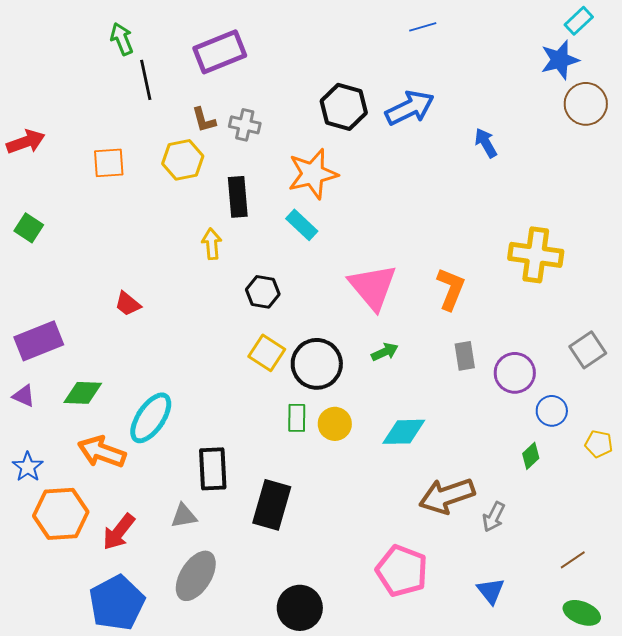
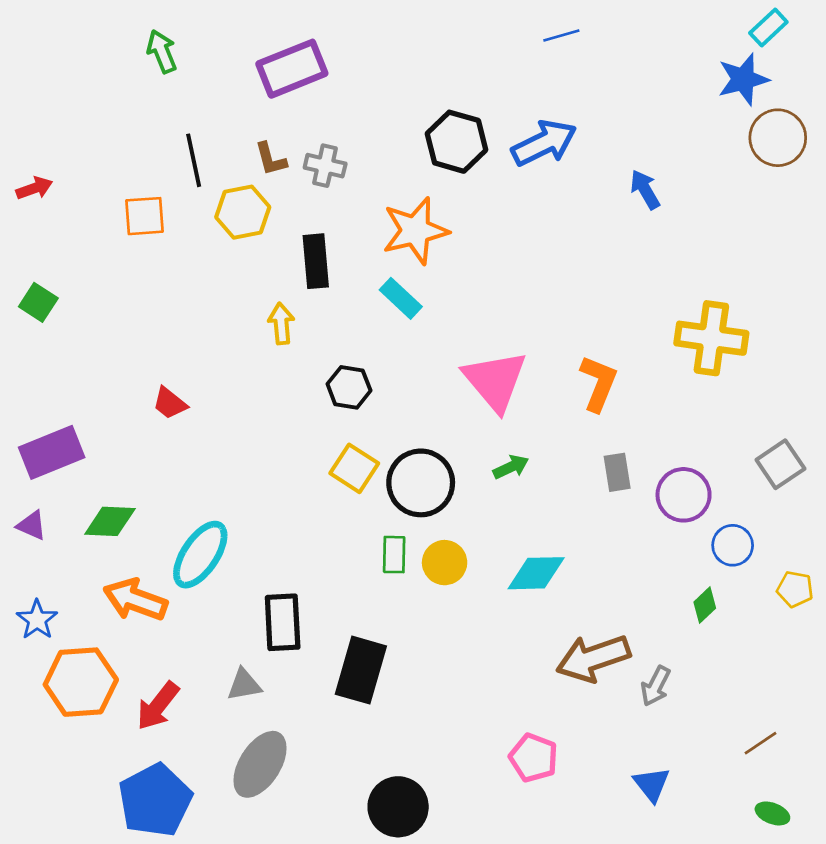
black line: (146, 80) -> (194, 160), moved
red arrow: (26, 142) -> (34, 188), size x0.7
pink pentagon: (402, 571) -> (533, 758), size x0.7
green ellipse: (582, 613) -> (772, 813), size x0.7

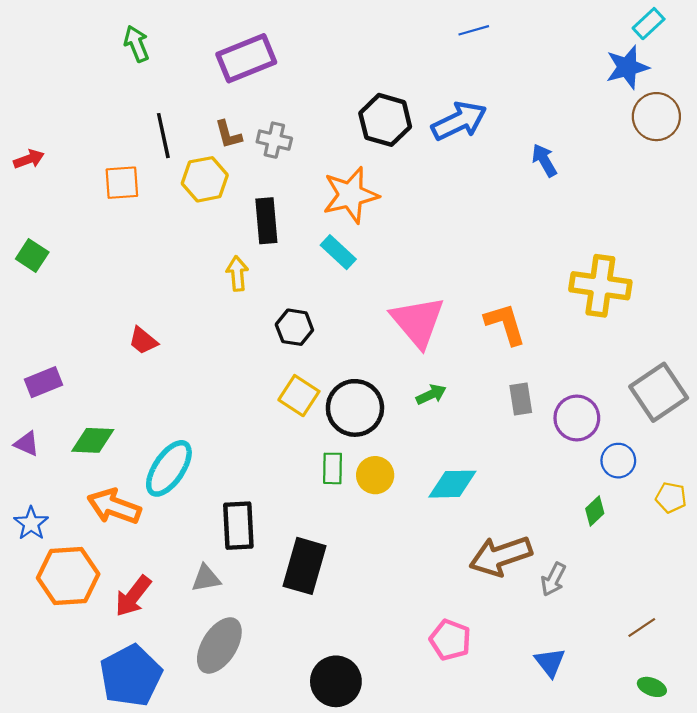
orange L-shape: (599, 383) -> (505, 324), turned -39
purple rectangle: (52, 452) -> (43, 382), size x0.7
gray square: (780, 464) -> (659, 392), size x1.4

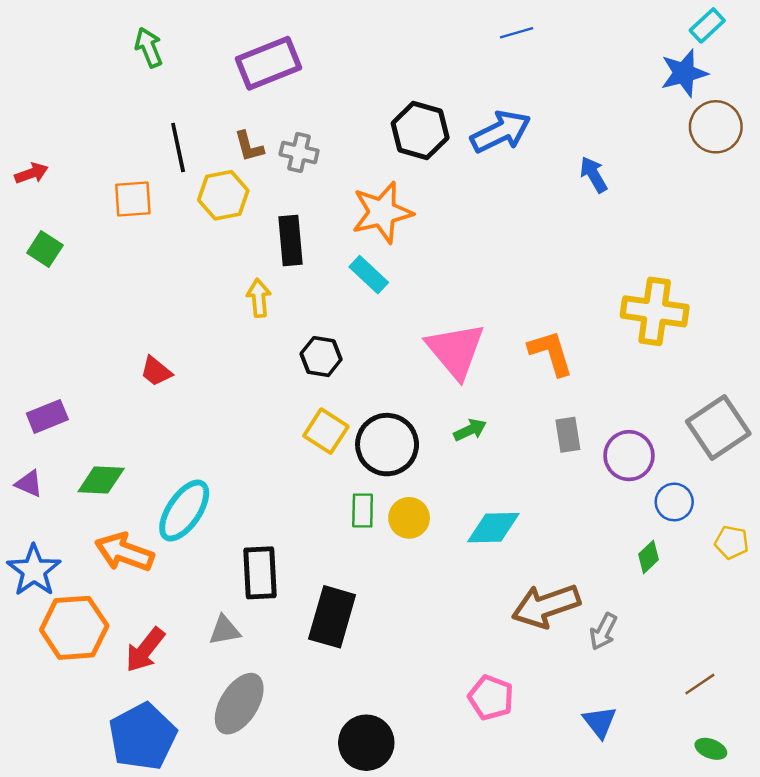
green square: (32, 256) -> (45, 249), moved
blue star: (31, 523) -> (34, 570), size x1.4

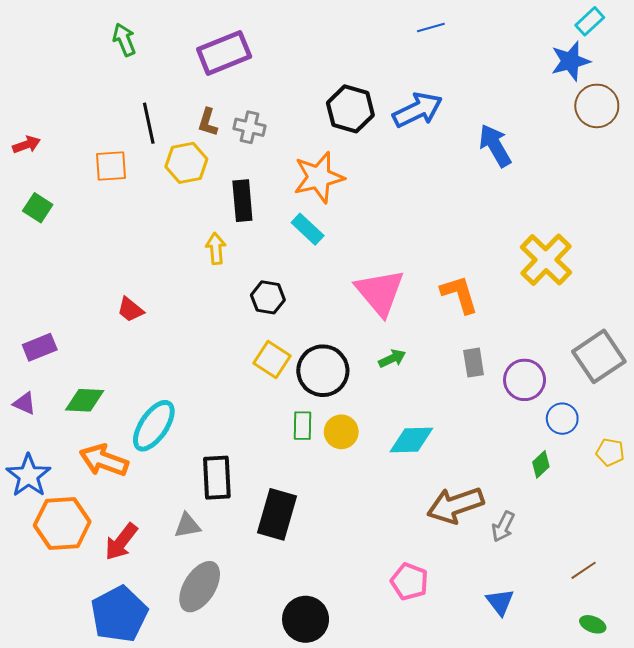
brown L-shape: (249, 146) -> (208, 122), turned 32
blue arrow: (594, 174) -> (495, 146), size x1.4
yellow cross: (655, 311) -> (546, 260), turned 36

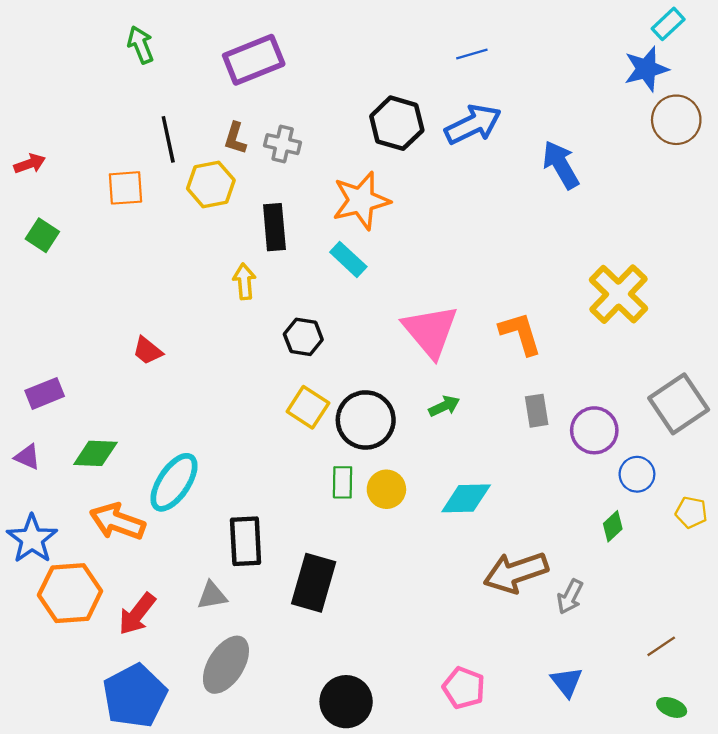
blue line: (431, 27) -> (472, 54), moved
pink pentagon: (409, 582) -> (464, 688), moved

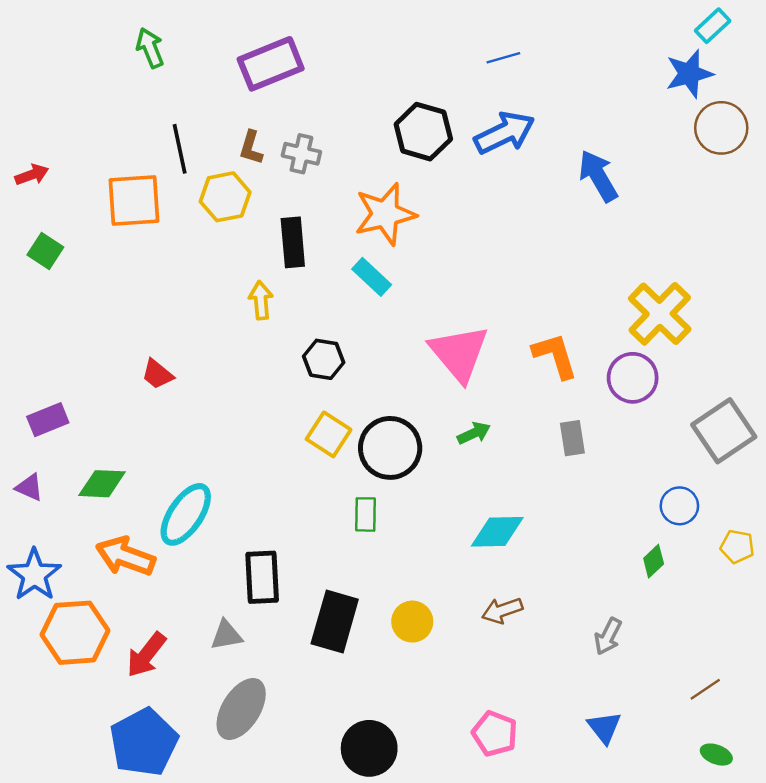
orange square: (125, 188) -> (134, 201), size x1.4
purple circle: (594, 430) -> (633, 378), moved
yellow circle: (386, 489) -> (412, 622), moved
brown arrow: (516, 572) -> (502, 610), moved, size x0.6

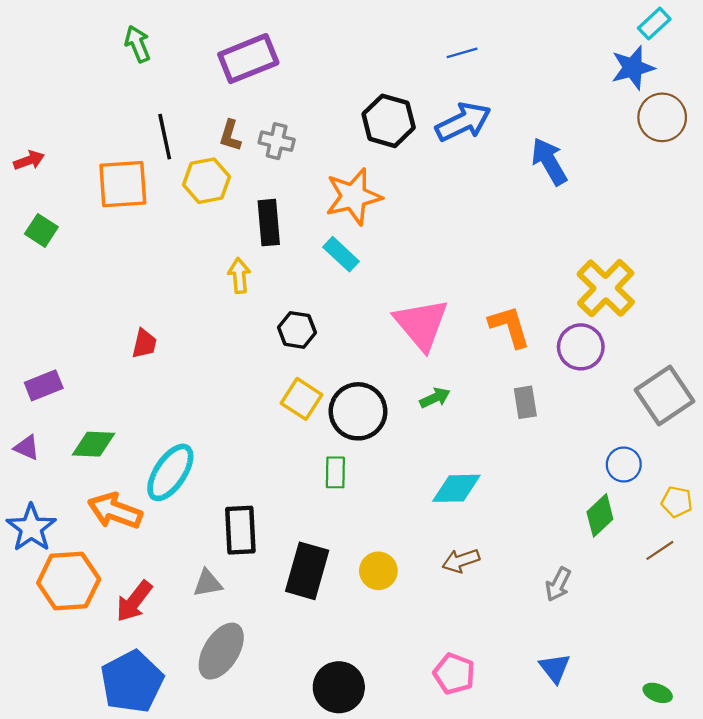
red trapezoid: (157, 374) -> (144, 344), turned -116
green diamond: (654, 561) -> (600, 515), size x1.4
brown line: (705, 689) -> (660, 550), moved

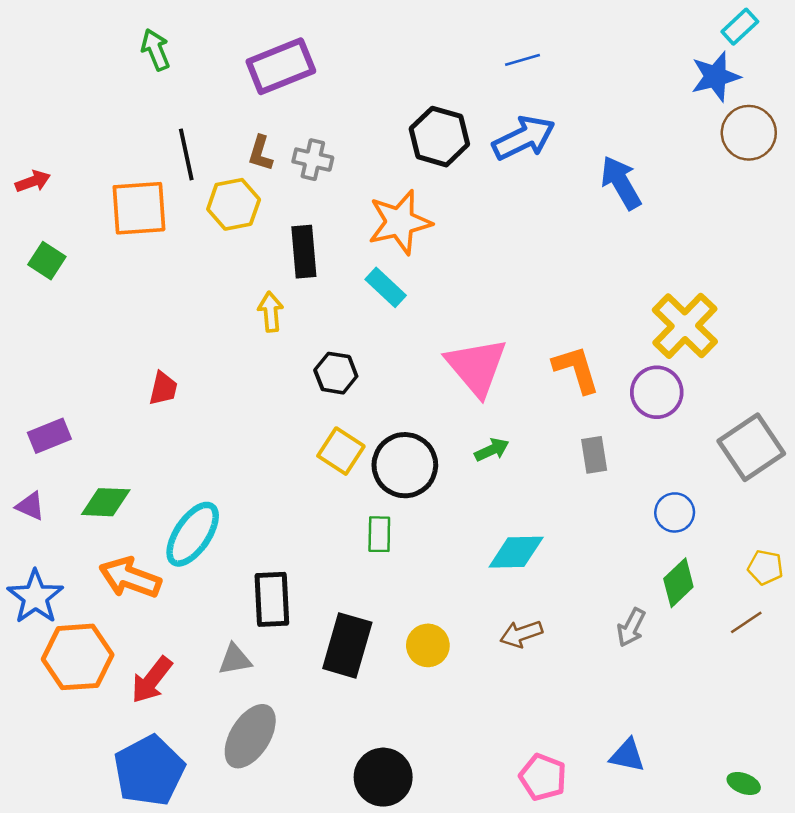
blue circle: (624, 465) -> (675, 512), moved
gray arrow: (558, 584) -> (631, 628), moved
blue triangle: (555, 668) -> (627, 755), turned -40
pink pentagon: (454, 674) -> (543, 777), moved

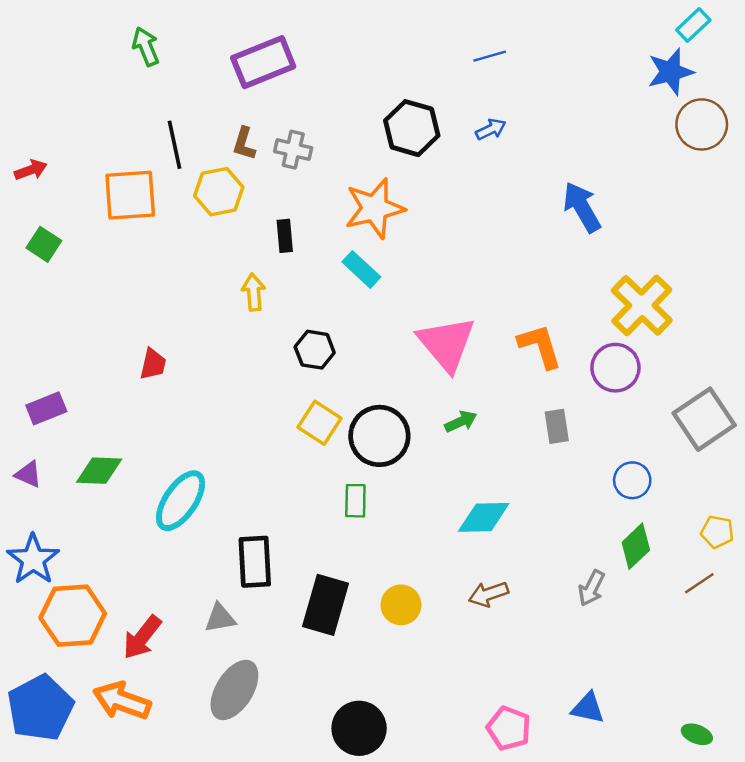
blue arrow: (524, 138) -> (491, 129), size x0.5
blue arrow: (621, 183) -> (582, 207), moved
black rectangle: (304, 252) -> (285, 236), size x0.7
orange arrow: (130, 578) -> (122, 701), moved
blue pentagon: (149, 771) -> (40, 708), moved

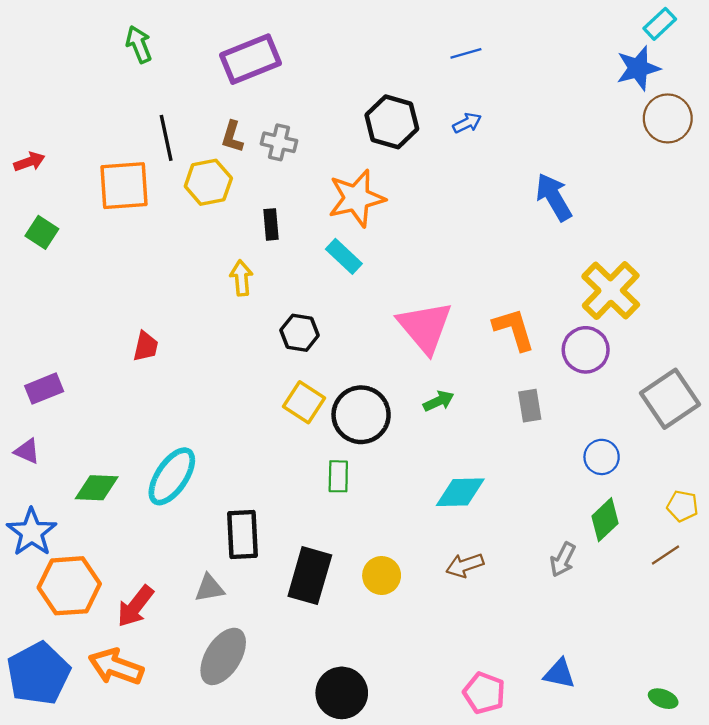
green diamond: (99, 471) -> (97, 488), moved

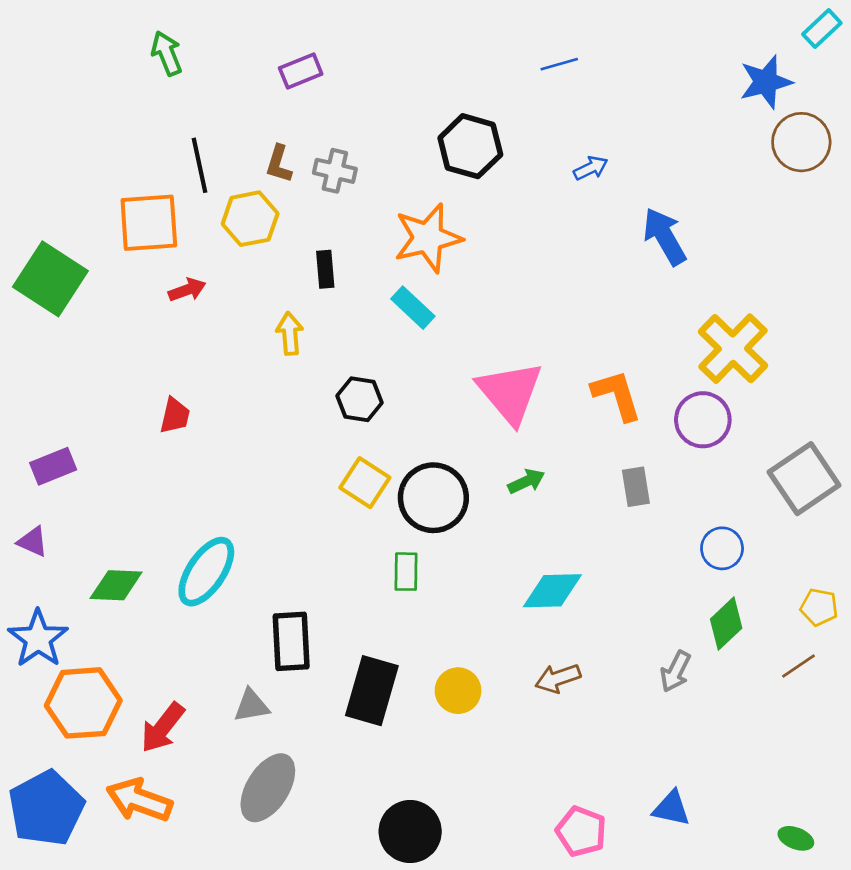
cyan rectangle: (660, 24) -> (822, 29), moved
purple rectangle: (250, 59) -> (301, 71), size x0.6
blue arrow: (467, 123) -> (591, 168), moved
red arrow: (29, 162) -> (187, 290), moved
green square: (42, 232) -> (50, 279), size x1.8

